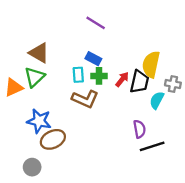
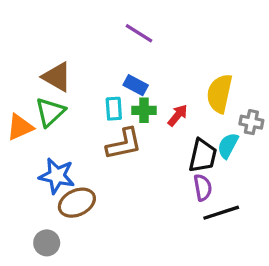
black trapezoid: (139, 82) -> (203, 156), moved
brown L-shape: (85, 99) -> (124, 144), turned -36

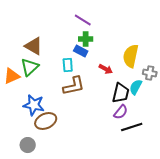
green cross: (144, 110) -> (86, 39), moved
red arrow: (178, 115) -> (106, 69), turned 80
purple semicircle: (203, 188) -> (121, 112), turned 49

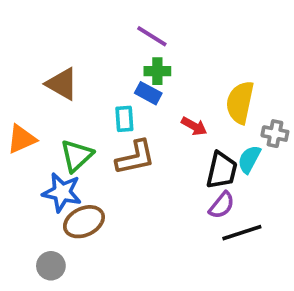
green triangle: (30, 67) -> (77, 156), moved

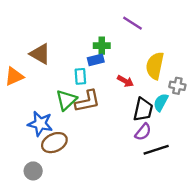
purple line: (152, 36) -> (132, 23), moved
blue rectangle: (148, 93) -> (96, 60), turned -42
orange triangle: (22, 139) -> (14, 76), moved
green triangle: (77, 156) -> (66, 100), moved

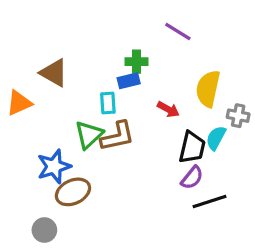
blue star: (40, 124) -> (54, 166), turned -30

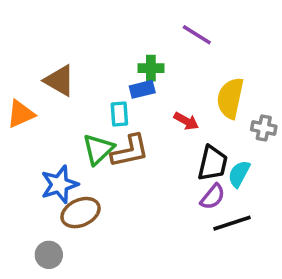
cyan semicircle: (216, 138) -> (239, 174), moved

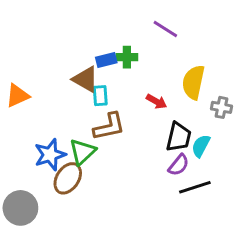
brown triangle: (59, 81) -> (85, 79), moved
blue rectangle: (142, 89) -> (106, 60), moved
green triangle: (98, 149) -> (83, 152), moved
brown ellipse: (81, 213) -> (68, 178), turned -32
gray circle: (49, 255) -> (20, 208), moved, size x1.5

